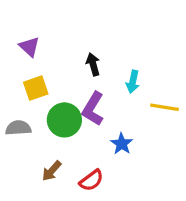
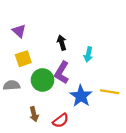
yellow line: (165, 107) -> (110, 92), moved
blue star: (122, 144) -> (81, 96), size x1.5
brown arrow: (52, 171) -> (34, 114), turned -56

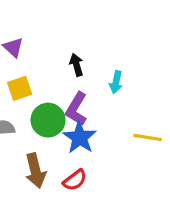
blue star: (81, 96) -> (80, 137), moved
brown arrow: (34, 114) -> (35, 171), size x1.5

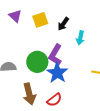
black arrow: (76, 65) -> (63, 24), moved, turned -128
yellow square: (20, 88) -> (40, 20), moved

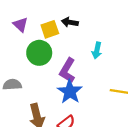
black arrow: (63, 24) -> (70, 22), moved, turned 64
green circle: (37, 62) -> (39, 53), moved

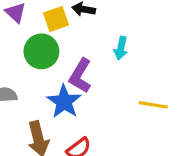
blue star: (70, 92) -> (64, 102), moved

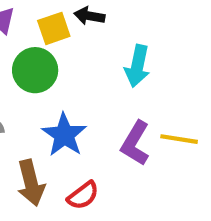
cyan arrow: (121, 48) -> (137, 66), size x1.4
purple L-shape: (80, 76) -> (135, 143), moved

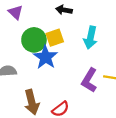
yellow square: (54, 28) -> (55, 38), moved
blue star: (64, 135) -> (45, 57), moved

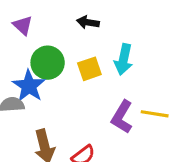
yellow square: (55, 38) -> (89, 69), moved
blue star: (45, 57) -> (29, 86), moved

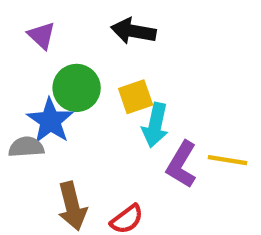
black arrow: (88, 22) -> (133, 31), size x1.4
cyan arrow: (124, 60) -> (155, 125), moved

